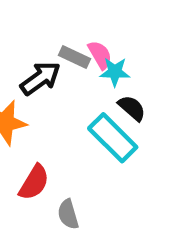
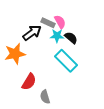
cyan star: (115, 72) -> (57, 36), moved
black semicircle: (132, 108) -> (71, 38), moved

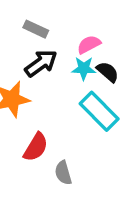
pink semicircle: (60, 22) -> (89, 44), turned -88
gray rectangle: (48, 23) -> (36, 29), moved

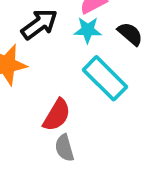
black semicircle: (108, 72) -> (130, 34), moved
red semicircle: (36, 147) -> (57, 115), moved

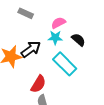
black arrow: (39, 24) -> (31, 49), moved

